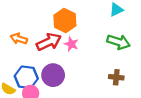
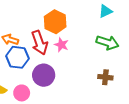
red arrow: (49, 42) -> (39, 43), turned 95
blue hexagon: (26, 77) -> (17, 57), moved

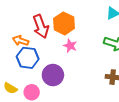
red arrow: (39, 43) -> (41, 26), moved

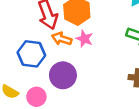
orange arrow: (21, 41) -> (62, 39), moved

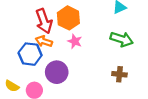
orange arrow: (62, 39) -> (44, 41), moved

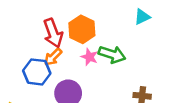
green arrow: (122, 39) -> (112, 54), moved
orange arrow: (44, 41) -> (53, 57), turned -63

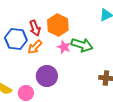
red arrow: (53, 33) -> (35, 28), size x0.7
blue hexagon: (37, 72) -> (16, 39), moved

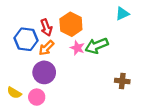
green arrow: (82, 45) -> (97, 46), turned 140
purple circle: (47, 76) -> (44, 72), moved

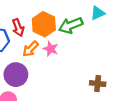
green arrow: (97, 46) -> (71, 25), moved
orange arrow: (46, 48) -> (30, 49), moved

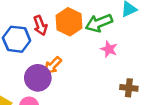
orange arrow: (30, 49) -> (53, 65), moved
pink star: (51, 49) -> (109, 49), moved

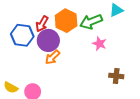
red arrow: (40, 25) -> (42, 24), turned 49
purple circle: (38, 78) -> (48, 40), moved

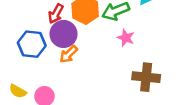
blue hexagon: (22, 35) -> (32, 44), moved
brown cross: (116, 76) -> (146, 77), size x1.5

